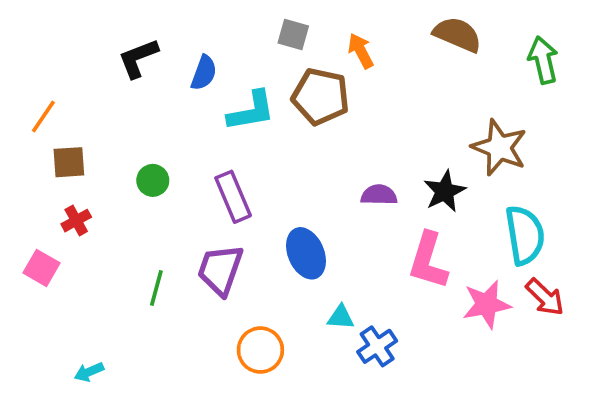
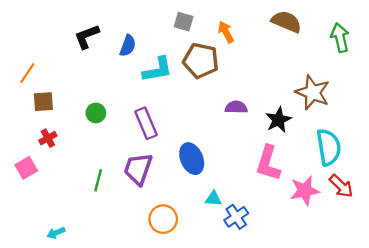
purple semicircle: (379, 195) -> (236, 107), moved
pink square: (42, 268) -> (26, 168), turned 30

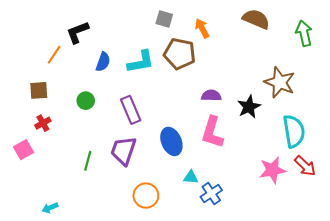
blue semicircle: (128, 46) -> (103, 62), moved
orange line: (27, 73) -> (54, 55), moved
pink L-shape: (268, 163) -> (212, 132), moved

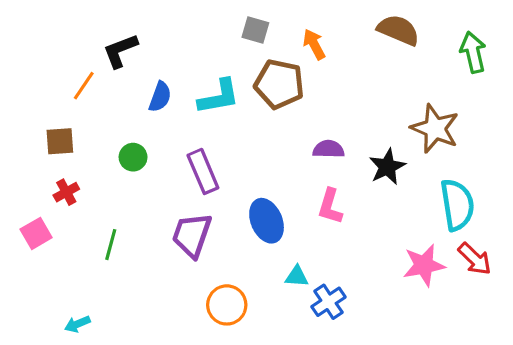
pink L-shape: (212, 132) -> (330, 206), size x0.7
green line: (88, 161) -> (111, 245), moved

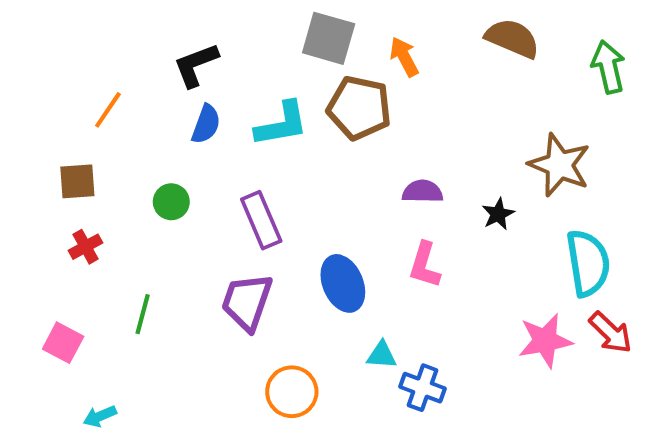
gray square: (255, 30) -> (329, 38), size x1.5
black L-shape: (120, 51) -> (196, 65), moved
black star: (387, 167) -> (498, 214), size x0.7
pink square: (36, 233) -> (63, 343), moved, turned -32
blue cross: (328, 302) -> (423, 388), turned -36

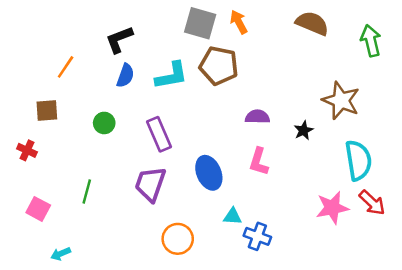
orange arrow: (404, 57) -> (239, 22), moved
red cross: (85, 247) -> (27, 150), moved, turned -36

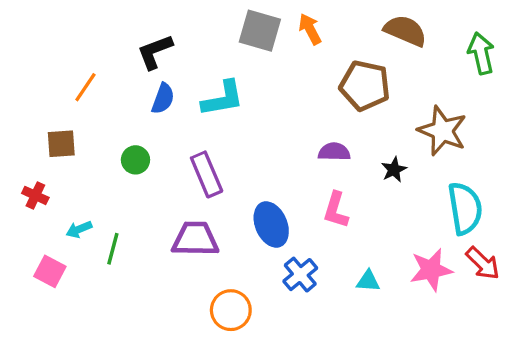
brown pentagon: (219, 66) -> (365, 86), moved
purple trapezoid: (150, 184) -> (195, 239), turned 72
cyan triangle: (233, 216) -> (368, 281), moved
blue cross: (257, 236) -> (300, 275), moved, turned 30
cyan arrow: (61, 254) -> (79, 229), moved

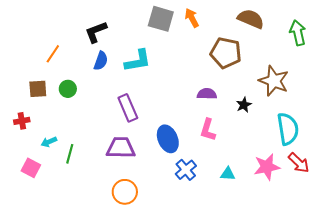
green circle: (135, 160) -> (68, 89), moved
red cross: (35, 195) -> (22, 121), turned -35
orange circle: (231, 310) -> (125, 192), moved

